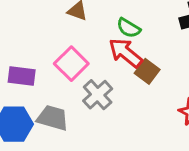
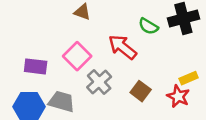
green semicircle: (129, 28) -> (148, 26), moved
brown square: (147, 71) -> (141, 91), moved

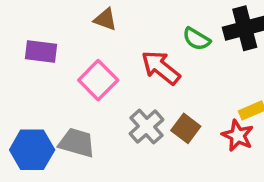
purple rectangle: (36, 66) -> (41, 51), moved
gray cross: (99, 82) -> (146, 127), moved

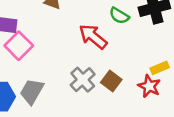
pink square: (98, 80) -> (19, 46), moved
gray trapezoid: (77, 143) -> (32, 91), turned -76

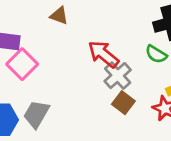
green semicircle: (119, 16) -> (156, 54), moved
gray cross: (83, 80) -> (118, 76), moved

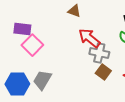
brown triangle: (59, 16) -> (74, 11), moved
gray cross: (118, 76) -> (99, 53), turned -36

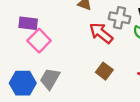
gray cross: (99, 53) -> (120, 18), moved
brown square: (103, 72) -> (104, 71), moved

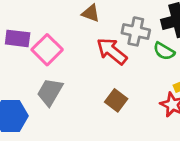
pink square: (39, 41) -> (47, 50), moved
gray trapezoid: (50, 79) -> (50, 92), moved

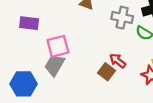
pink square: (47, 50) -> (58, 46), moved, turned 30
red arrow: (112, 51) -> (118, 61), moved, size x0.7

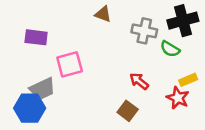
gray trapezoid: (55, 65) -> (43, 89), moved, turned -145
brown square: (107, 72) -> (128, 111), moved

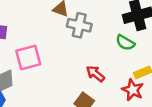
gray cross: (144, 31) -> (79, 25), moved

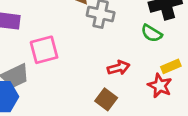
red arrow: (95, 74) -> (118, 68), turned 126

